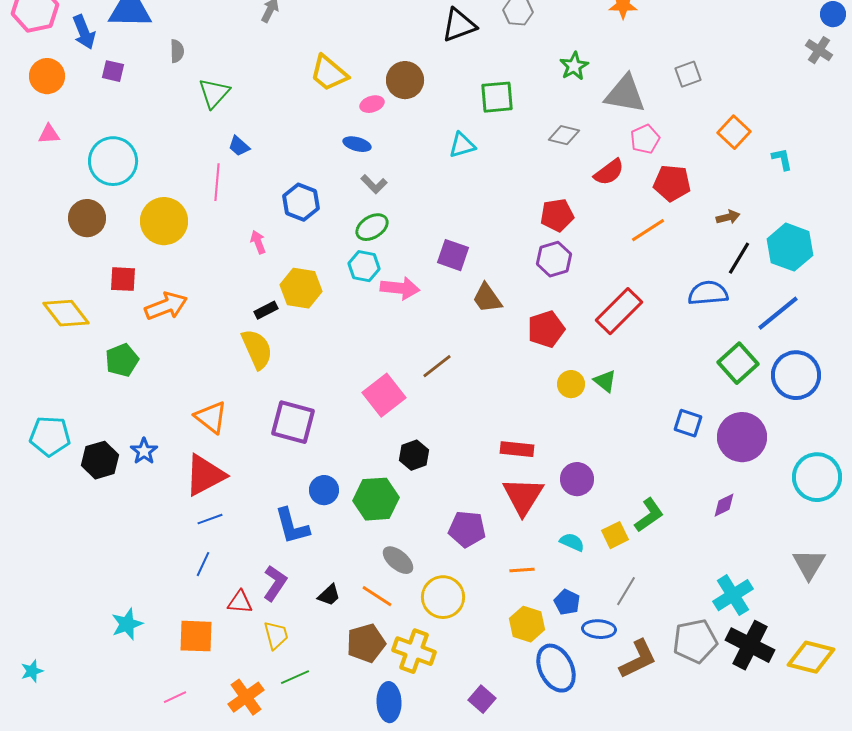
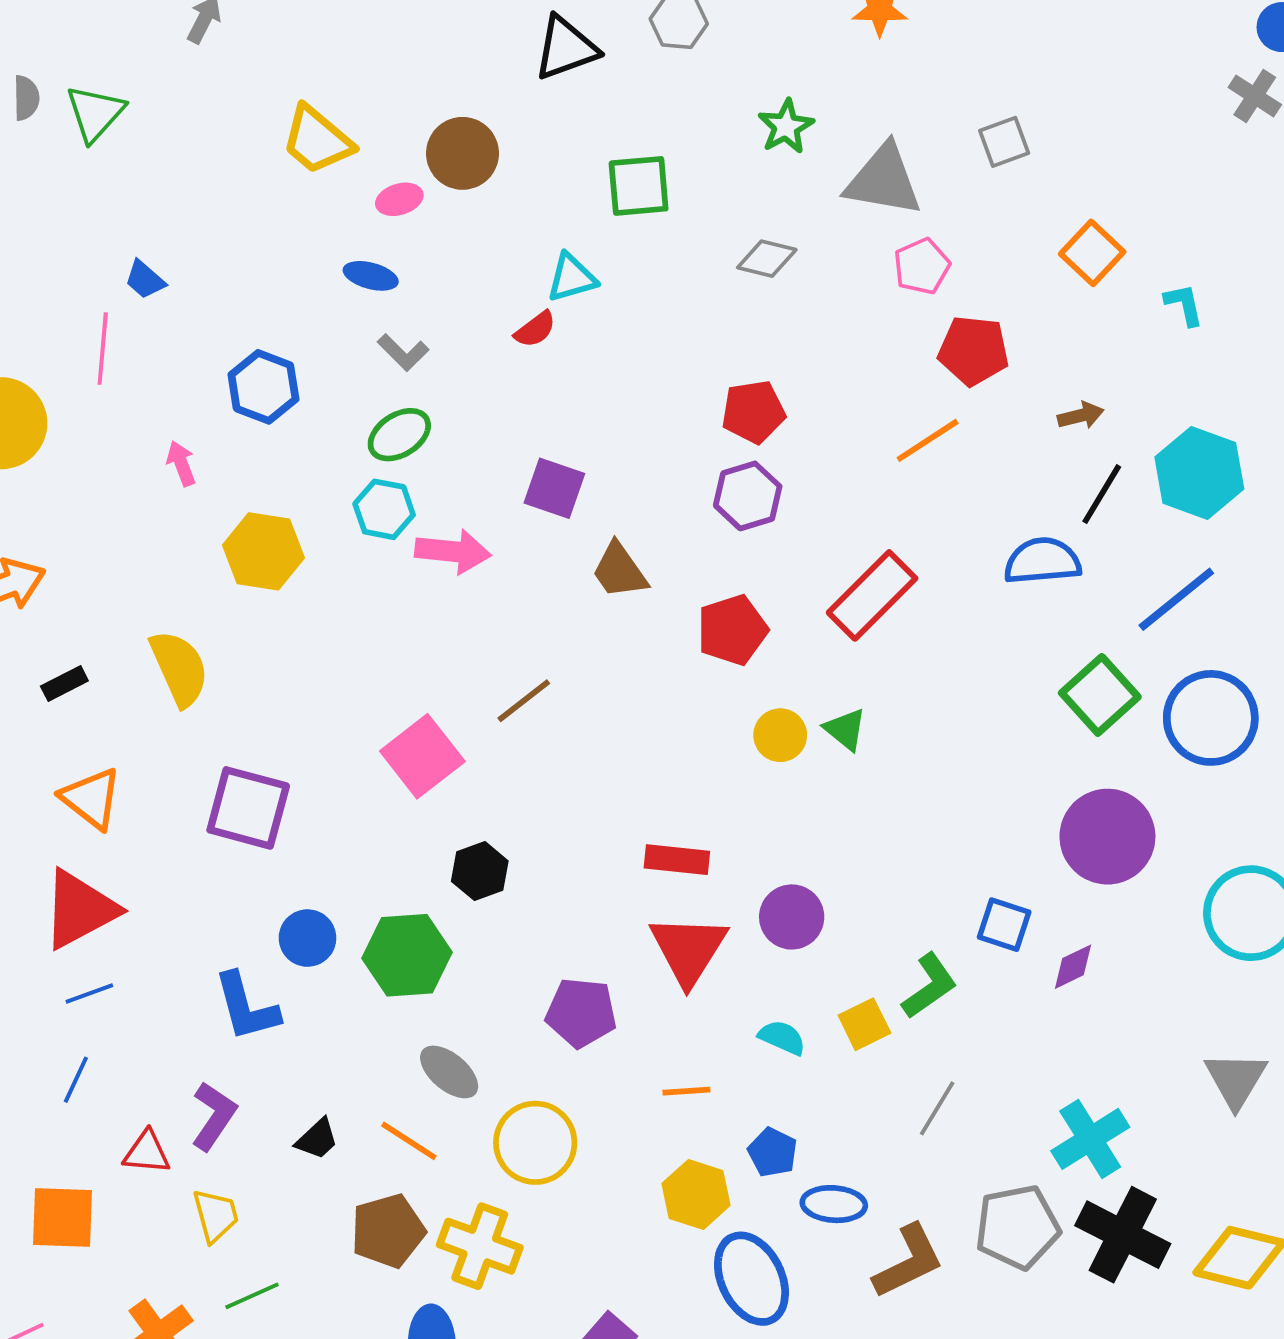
green triangle: (214, 93) -> (95, 113), moved
red semicircle: (609, 172) -> (535, 329), moved, size x0.7
black rectangle: (266, 310) -> (64, 683), moved
blue square: (688, 423) -> (1004, 925), moved
gray line: (626, 591) -> (937, 1108), moved

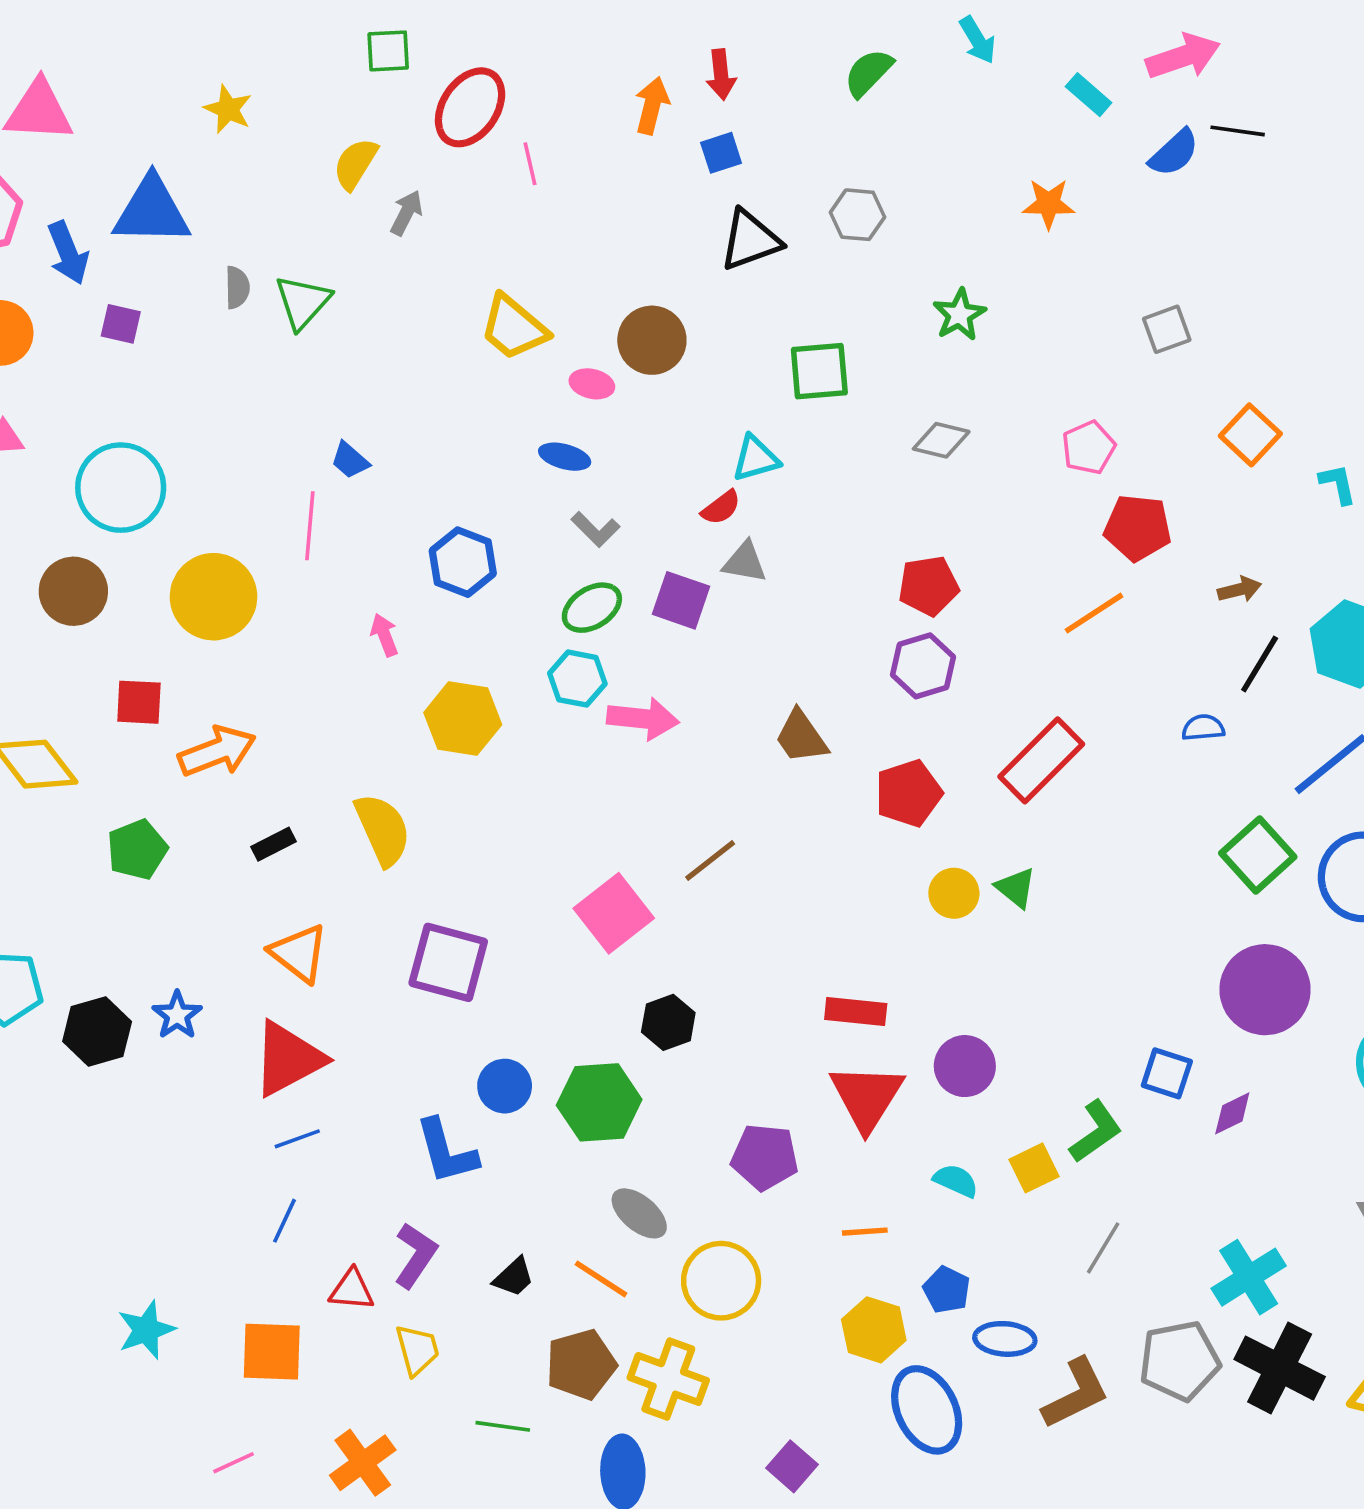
gray triangle: (884, 180) -> (745, 562), moved, size x0.6
pink ellipse: (399, 199) -> (592, 384), turned 30
purple square: (554, 488) -> (681, 600), moved
blue semicircle: (1042, 561) -> (1203, 728), size x0.6
green line: (252, 1296) -> (503, 1426), moved, turned 32

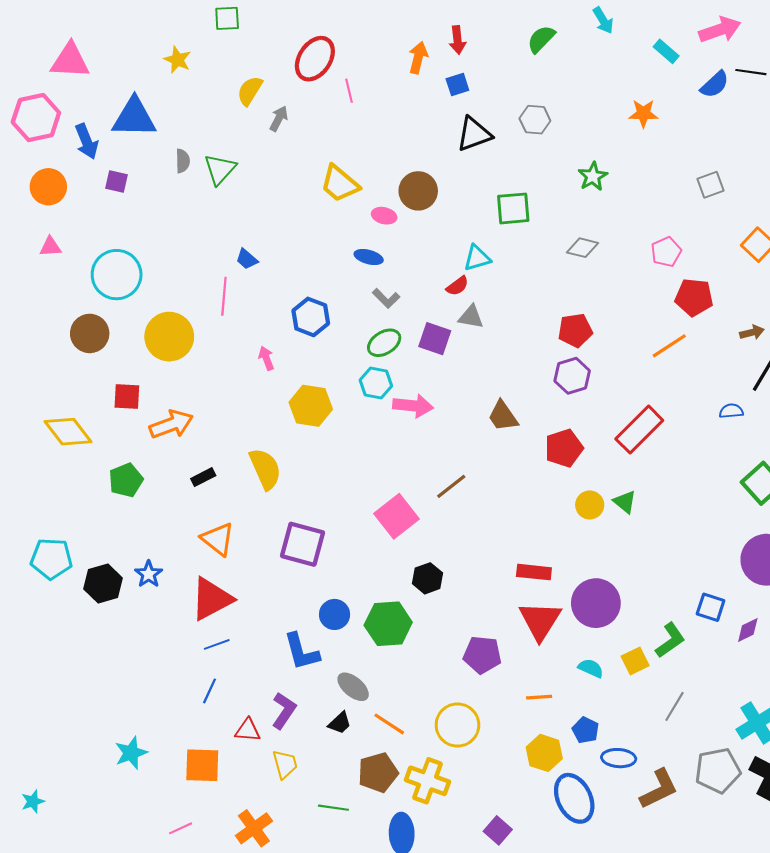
green square: (388, 51) -> (227, 18), moved
purple circle: (965, 1066) -> (596, 603), size x1.4
gray ellipse: (639, 1213) -> (353, 687), moved

